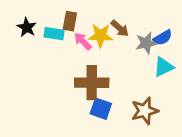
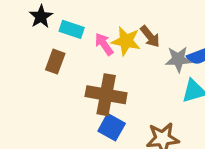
brown rectangle: (70, 21) -> (55, 62), moved

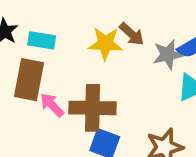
pink arrow: (104, 44) -> (52, 105), moved
brown rectangle: (55, 62) -> (29, 80), size x1.5

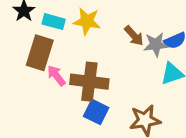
brown arrow: (132, 34) -> (134, 36), moved
yellow star: (105, 44) -> (87, 21), moved

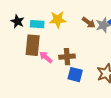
brown cross: (89, 82) -> (67, 57), size x0.7

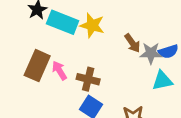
cyan rectangle: (37, 24) -> (63, 22), size x1.5
brown rectangle: (33, 45) -> (37, 66), moved

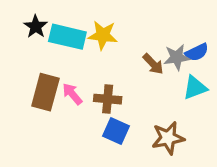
brown arrow: (132, 43) -> (153, 64), moved

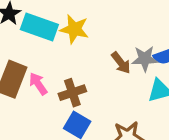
brown cross: (108, 99) -> (72, 93), turned -30

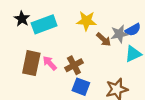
cyan rectangle: (39, 27) -> (44, 24), turned -30
yellow star: (74, 29) -> (86, 21), moved

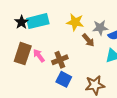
black star: (22, 19) -> (21, 22), moved
gray star: (119, 34) -> (100, 28), moved

